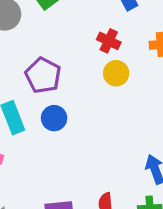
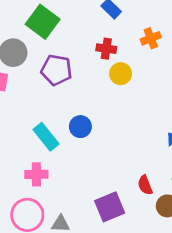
purple pentagon: (43, 75) -> (56, 70), moved

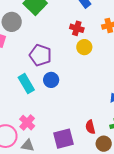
purple pentagon: (56, 70) -> (40, 55), moved
pink cross: (36, 174) -> (27, 123), moved, turned 35

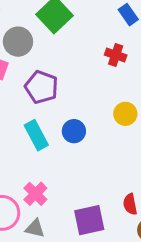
yellow circle: (84, 47) -> (125, 114), moved
purple pentagon: (40, 55) -> (41, 87), moved

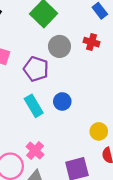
gray circle: (18, 42) -> (59, 46), moved
yellow circle: (125, 114) -> (99, 131), moved

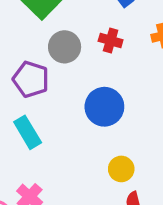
blue circle: (62, 101) -> (104, 107), moved, size x1.5

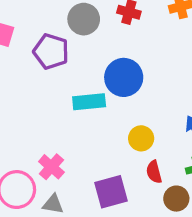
cyan rectangle: (28, 132) -> (89, 102), moved, turned -64

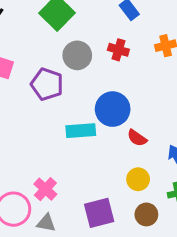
yellow circle: (141, 138) -> (138, 179), moved
red semicircle: (154, 172) -> (137, 138), moved, turned -42
brown circle: (176, 199) -> (146, 214), moved

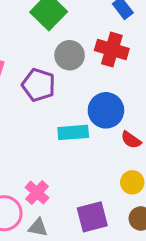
red cross: (118, 50) -> (112, 50), size x1.5

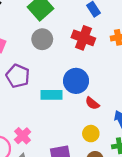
gray circle: (70, 55) -> (42, 39), moved
purple pentagon: (39, 85) -> (18, 76), moved

